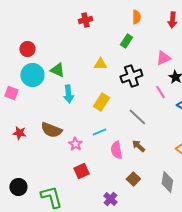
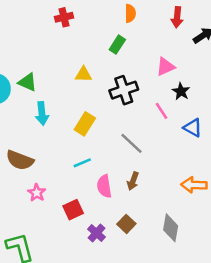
pink star: (75, 144) -> (37, 193), moved
brown arrow: (138, 146) -> (133, 181), turned -112
red square: (81, 171) -> (73, 210), moved
purple cross: (110, 199) -> (96, 233), moved

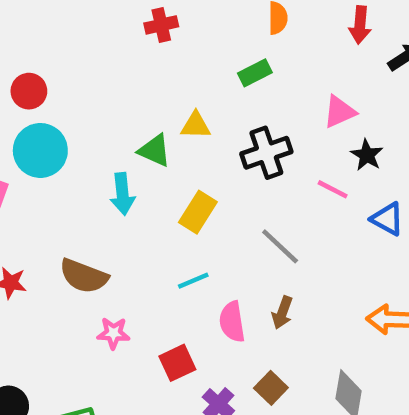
green rectangle: (117, 45) -> (255, 73), turned 30
green triangle: (28, 82) -> (154, 150), moved
pink line: (161, 111) -> (333, 189), turned -30
pink star: (37, 193) -> (113, 333), turned -30

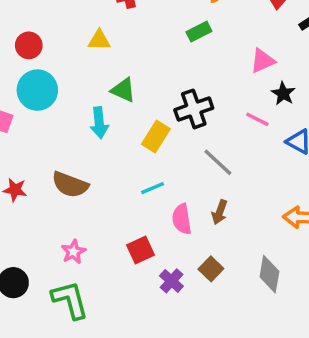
yellow triangle: (196, 125) -> (99, 40), moved
black cross: (266, 153) -> (194, 109), moved
pink star: (113, 333) -> (73, 252), moved, turned -30

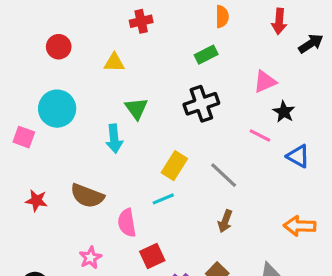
red circle: (29, 45) -> (59, 47), moved
green triangle: (123, 90) -> (136, 109), turned 30
black cross: (194, 109) -> (201, 104), moved
yellow rectangle: (156, 136) -> (174, 166), moved
pink semicircle: (182, 219) -> (127, 223), moved

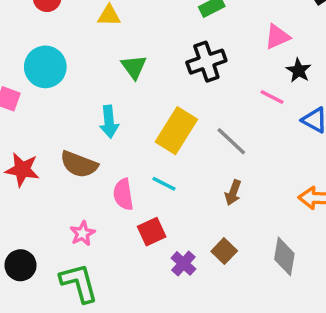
cyan arrow: (114, 139) -> (109, 122), moved
yellow rectangle: (174, 166) -> (176, 131), size x1.4
cyan line: (163, 199) -> (164, 184), moved, turned 50
red star: (36, 201) -> (22, 170), size x1.4

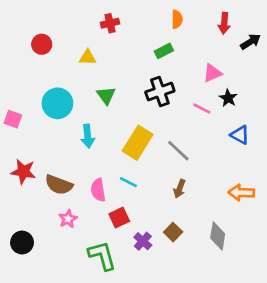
cyan circle: (45, 67) -> (57, 103), moved
pink line: (272, 97) -> (202, 109), moved
brown semicircle: (79, 164) -> (59, 185), moved
green L-shape: (79, 283) -> (102, 256), moved

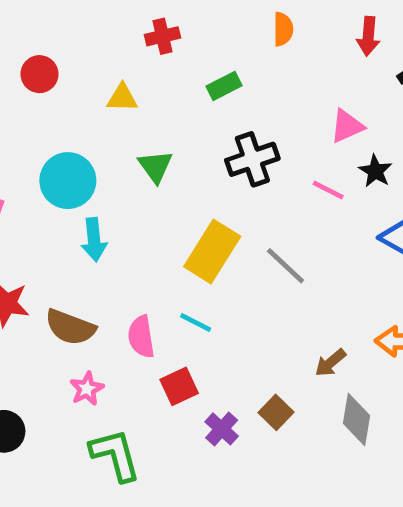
green rectangle: (164, 51) -> (224, 86), moved
cyan arrow: (88, 136) -> (94, 240), moved
brown arrow: (180, 189) -> (330, 363), moved, turned 30
green L-shape: (102, 256) -> (115, 455), moved

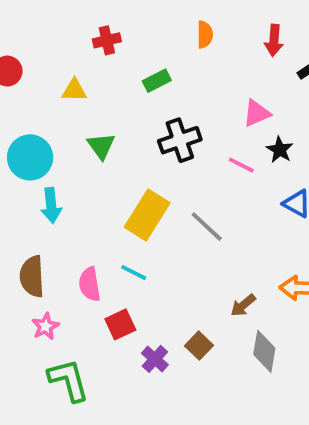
brown semicircle: (70, 327) -> (32, 276), turned 66

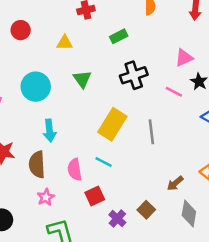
cyan arrow: (51, 205) -> (50, 131), moved
gray line: (207, 227) -> (151, 132), turned 40

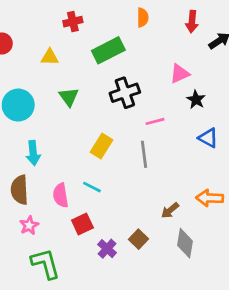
green rectangle: (119, 36) -> (108, 50), size x1.6
pink line: (174, 92) -> (155, 121), moved, turned -42
yellow rectangle: (112, 124) -> (102, 146), size x0.7

